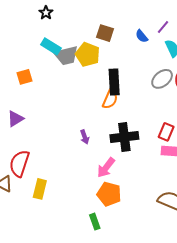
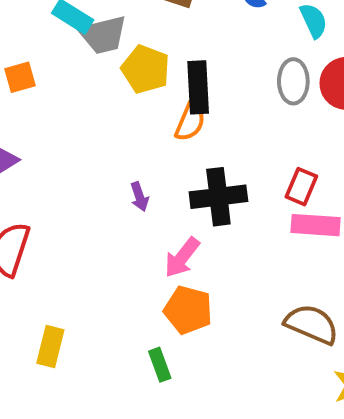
yellow pentagon: (88, 54) -> (146, 69), moved
gray ellipse: (162, 79) -> (293, 81), turned -50
yellow rectangle: (40, 189) -> (50, 346), moved

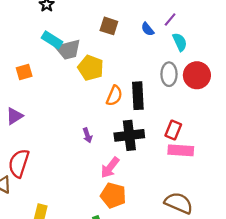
black rectangle: (198, 87) -> (138, 96), moved

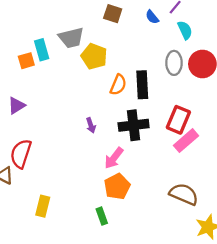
cyan rectangle: (52, 40) -> (42, 50), moved, turned 42
red rectangle: (173, 130) -> (178, 120), size x1.4
pink rectangle: (181, 150) -> (186, 141), turned -45
orange pentagon: (113, 195) -> (117, 187), turned 30

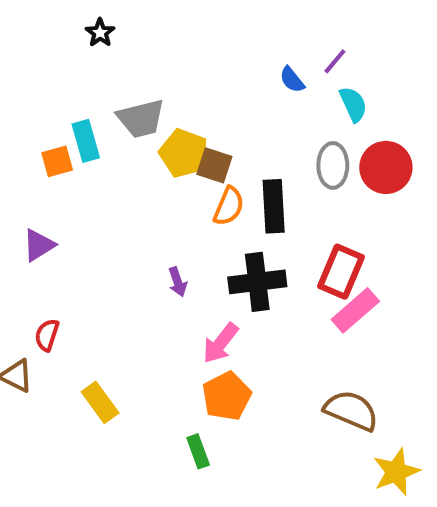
brown square: (113, 14) -> (214, 165), moved
red semicircle: (21, 154) -> (47, 335), size x0.6
yellow rectangle: (43, 206) -> (100, 402), moved, turned -50

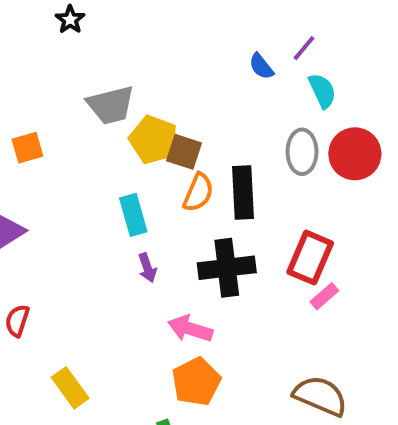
cyan rectangle: (86, 141) -> (133, 215), moved
pink rectangle: (355, 310) -> (324, 296), size x0.6
pink arrow: (221, 343) -> (190, 329), turned 69

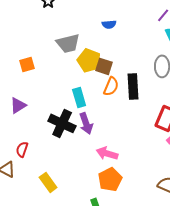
blue semicircle: (261, 66) -> (109, 24), moved, turned -56
purple arrow: (147, 268) -> (86, 123), size x1.5
black cross: (227, 268) -> (62, 123), moved, turned 32

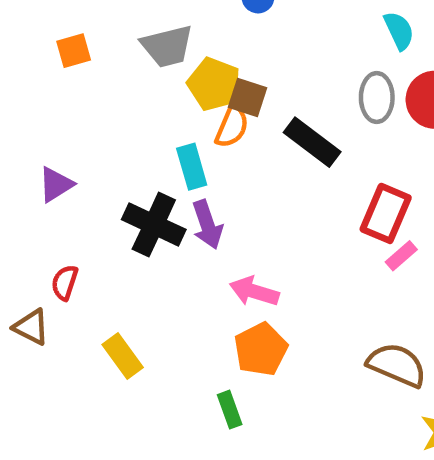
orange square: (27, 64) -> (74, 51), moved
orange semicircle: (111, 86) -> (232, 126), moved
black rectangle: (133, 86) -> (312, 142), turned -50

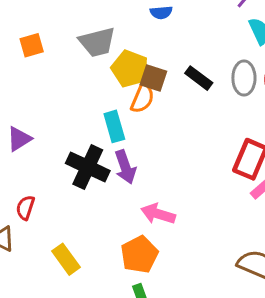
black rectangle: (312, 142) -> (199, 78), moved, size x0.7
orange pentagon: (261, 349) -> (139, 254), moved

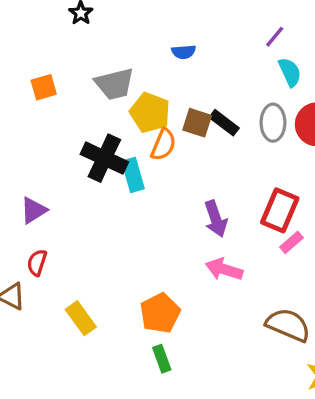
brown square: (153, 78) -> (197, 123), moved
purple triangle: (19, 139) -> (34, 210), moved
black cross: (88, 167) -> (104, 158), moved
purple arrow: (125, 167) -> (216, 219), moved
pink arrow: (158, 214) -> (224, 269), moved

